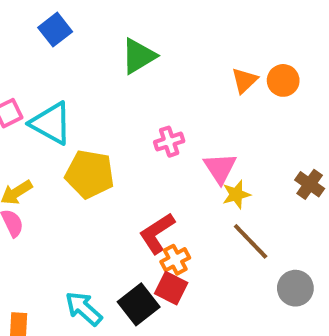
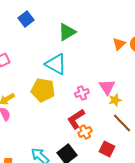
cyan triangle: (51, 123) -> (56, 64), moved
pink cross: (169, 142) -> (82, 93), moved
red square: (171, 288) -> (107, 149), moved

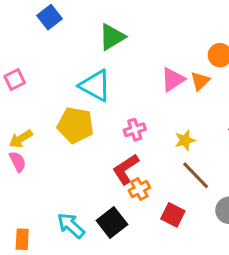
orange triangle: (119, 44) -> (200, 81), moved
pink triangle: (107, 87) -> (173, 79), moved, turned 30

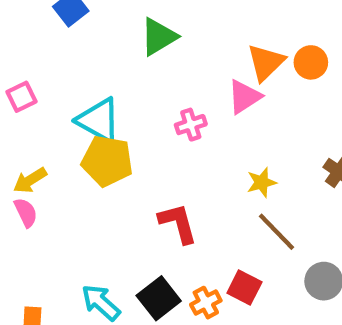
orange triangle: (200, 81) -> (266, 62), moved, size x1.4
cyan triangle: (95, 86) -> (99, 120), moved
pink cross: (135, 130) -> (191, 125), moved
red L-shape: (126, 169) -> (178, 223), turned 108
orange cross: (139, 189) -> (206, 303), moved

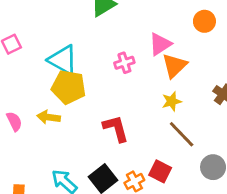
orange triangle: (266, 62) -> (174, 66), moved
yellow arrow: (30, 180) -> (49, 117), moved, turned 40

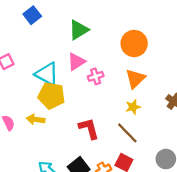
orange circle: (204, 21) -> (134, 43), moved, size x1.5
pink triangle: (160, 44) -> (76, 62), moved
brown line: (182, 134) -> (127, 133), moved

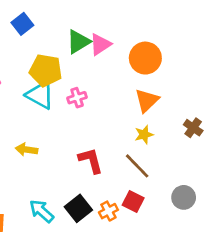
pink triangle: (76, 62) -> (100, 44), moved
pink cross: (96, 76) -> (77, 98), moved
yellow pentagon: (51, 96) -> (46, 70), moved

